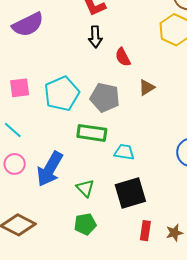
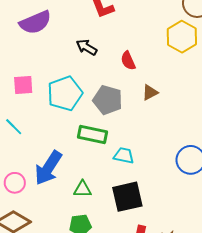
black arrow: (95, 37) -> (87, 47), moved, turned 120
pink circle: (15, 164) -> (15, 183), moved
green triangle: (85, 188) -> (83, 189), turned -48

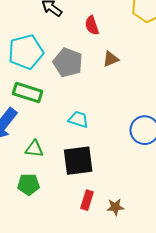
green rectangle: (92, 134) -> (28, 92), moved

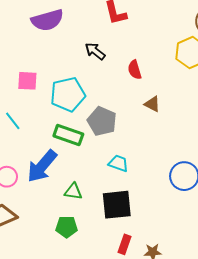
brown triangle: (111, 59) -> (152, 104), turned 48
gray pentagon: (68, 62) -> (102, 121), moved

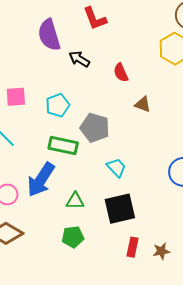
purple semicircle: (47, 20) -> (49, 35), moved, turned 96
cyan pentagon: (68, 94) -> (58, 105), size x0.7
cyan trapezoid: (118, 163) -> (116, 167), turned 35

